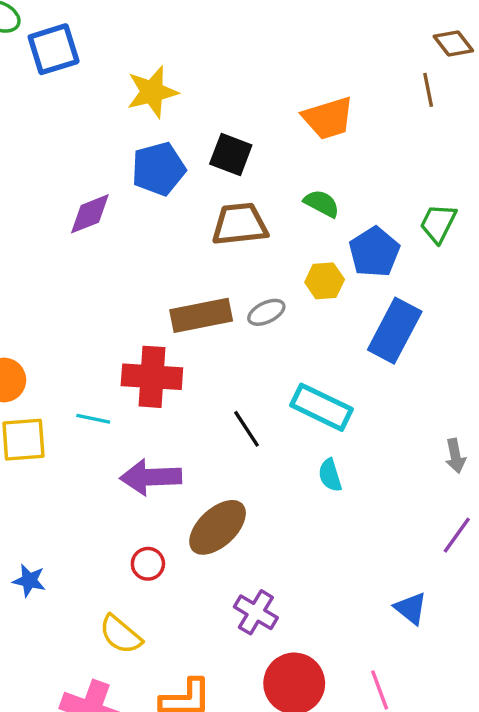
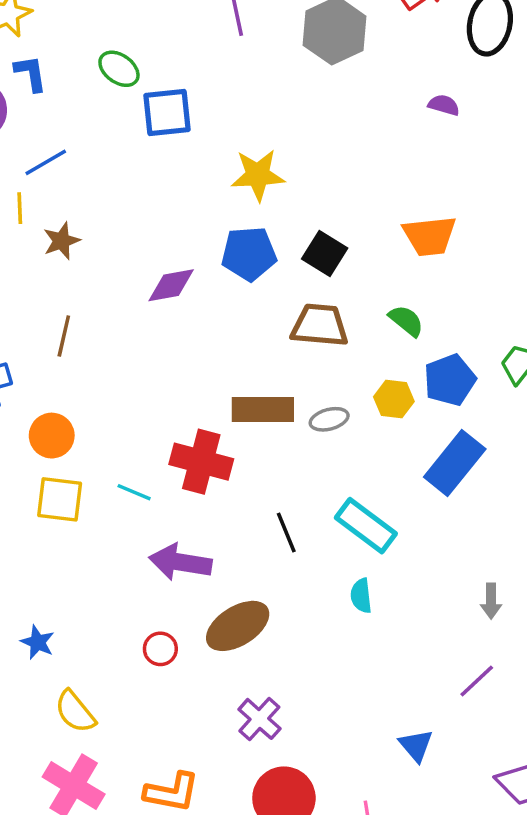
yellow semicircle: (121, 635) -> (75, 712), moved

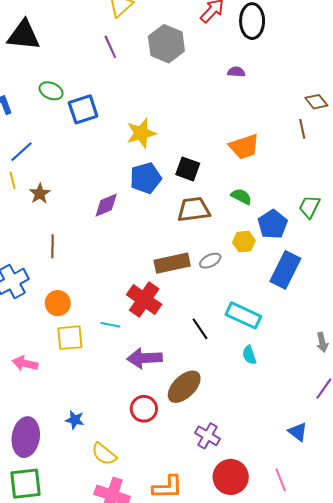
red cross: (201, 462) -> (144, 300), turned 32
red circle: (160, 649) -> (144, 409), size x1.4

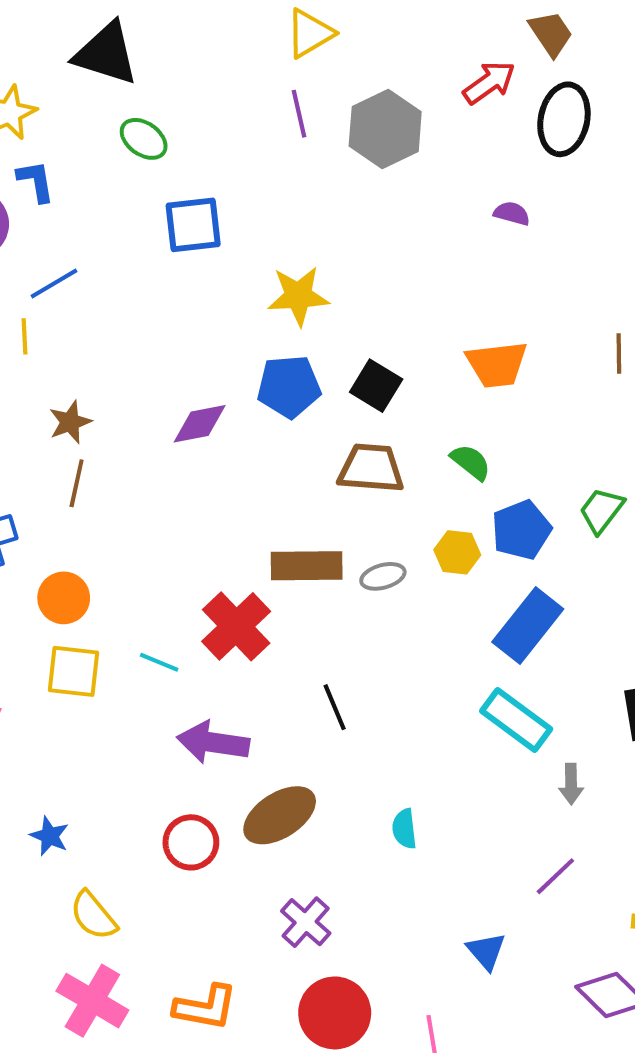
purple line: (110, 47) -> (299, 114), moved
green ellipse: (51, 91) -> (144, 139), moved
brown star: (40, 194) -> (70, 422), moved
cyan rectangle: (243, 315) -> (516, 720), moved
cyan semicircle: (249, 355) -> (404, 829), moved

